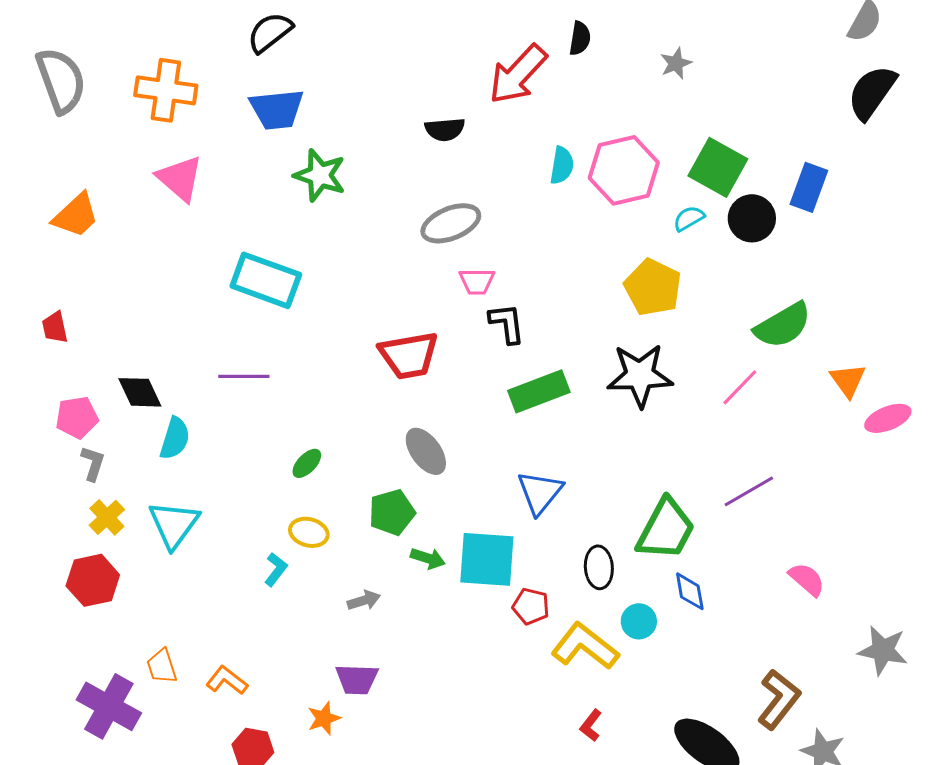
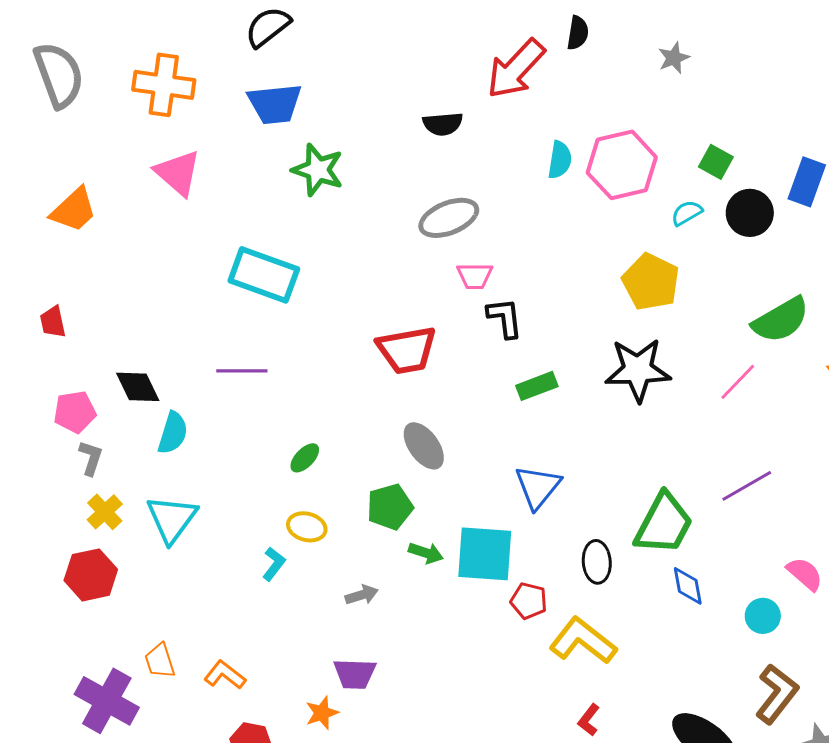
green square: (718, 167) -> (716, 162), size x0.6
green rectangle: (539, 391) -> (537, 386), size x0.7
cyan circle: (639, 621) -> (763, 616), moved

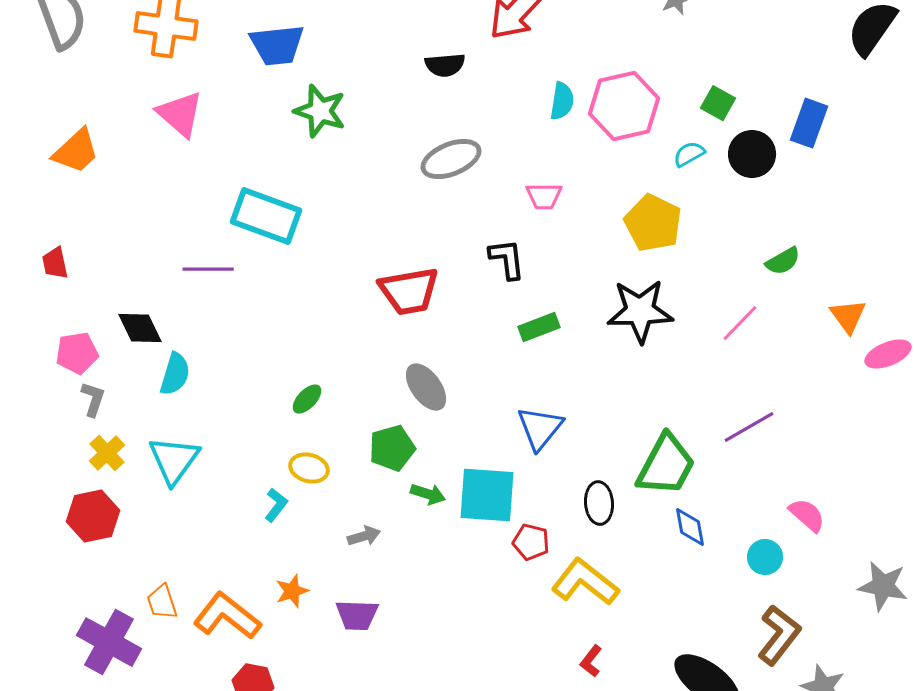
pink trapezoid: (475, 276) -> (544, 196), moved
green semicircle: (781, 320) -> (783, 261), size x0.6
purple line: (242, 371) -> (208, 269), moved
orange L-shape: (225, 675) -> (227, 616), size x1.6
orange star: (322, 713) -> (292, 591), moved

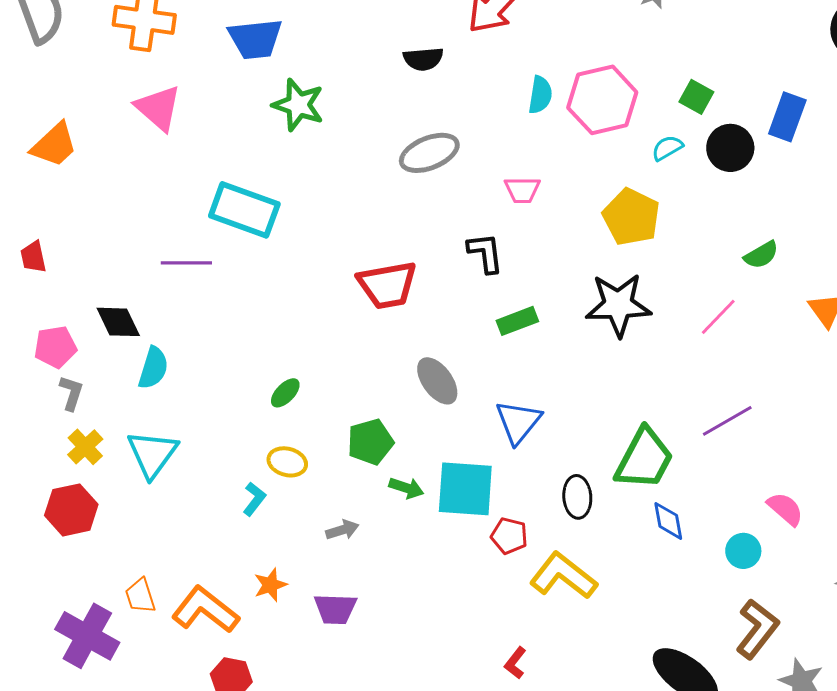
gray ellipse: (426, 387) -> (437, 381), moved
red L-shape: (591, 661) -> (515, 663), moved

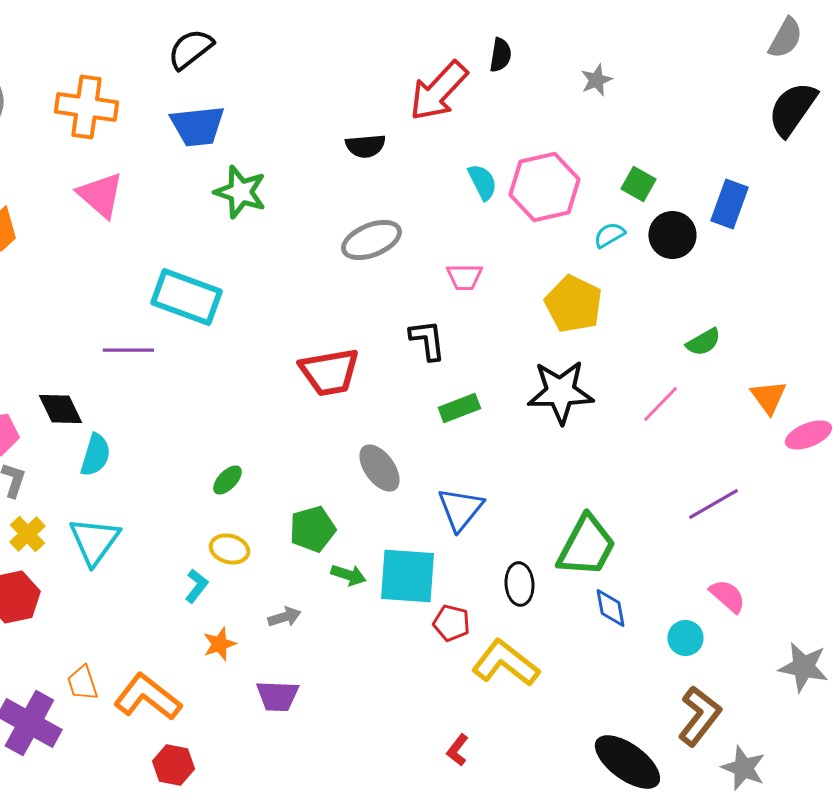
cyan semicircle: (540, 95) -> (482, 182), turned -36
purple line: (727, 421) -> (713, 504), moved
orange star: (270, 585) -> (219, 644), moved

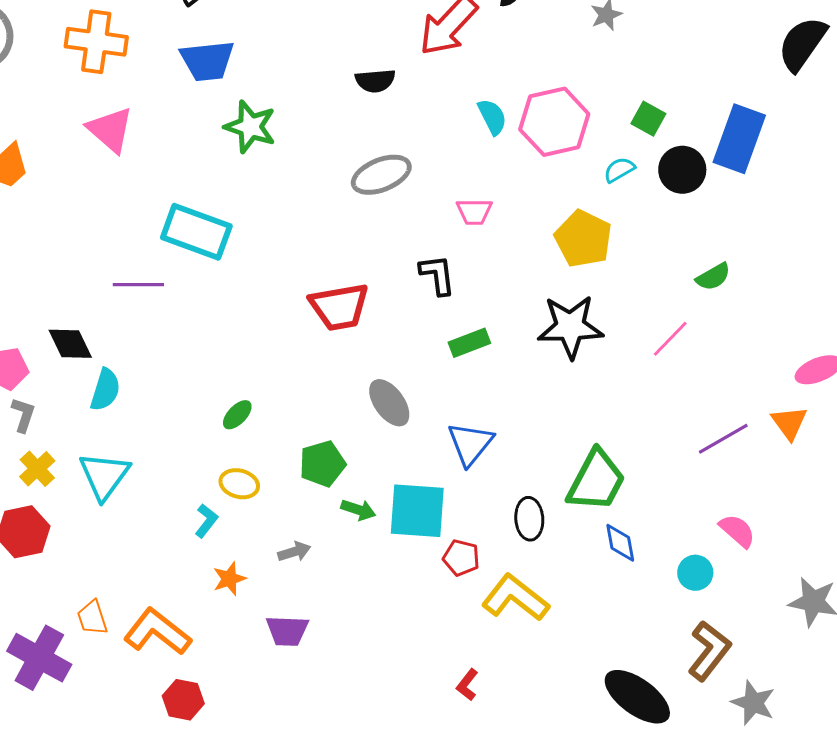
blue rectangle: (729, 204) -> (739, 139), size x1.4
orange triangle: (768, 397) -> (789, 423), moved

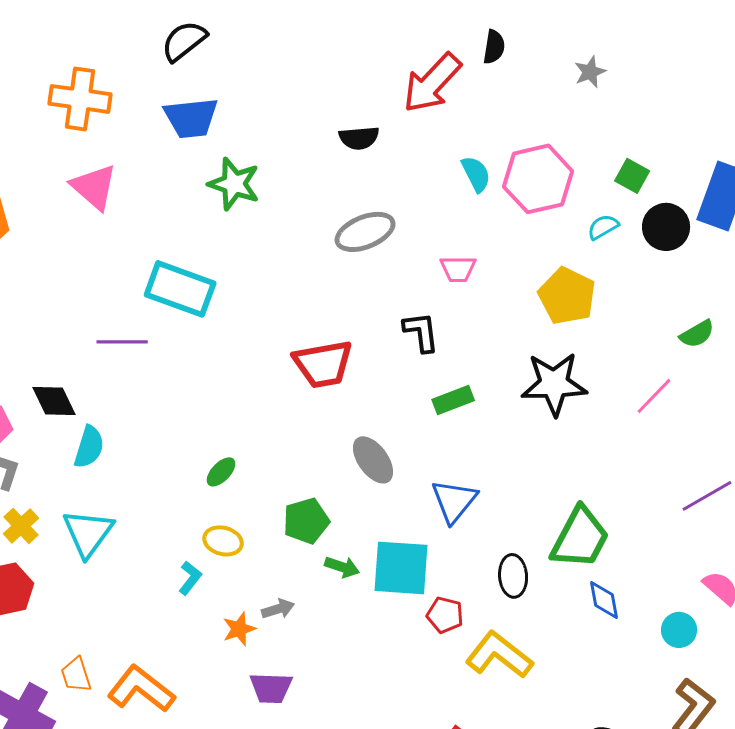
orange star: (229, 579) -> (239, 629), moved

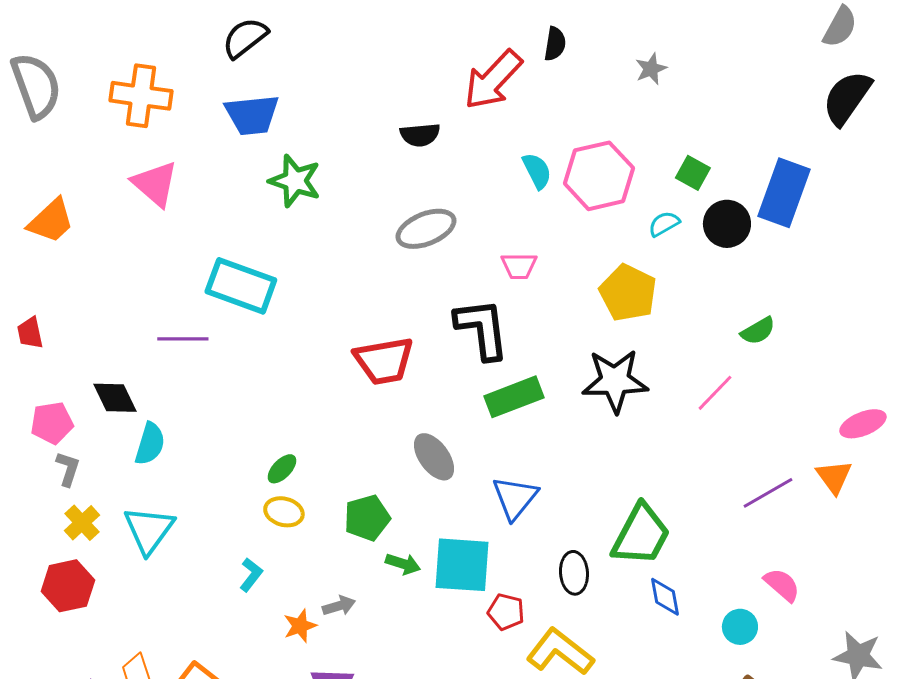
black L-shape: (421, 332) -> (482, 329), size x1.5
green rectangle: (453, 400) -> (514, 397), size x1.4
yellow ellipse: (223, 541) -> (284, 512), moved

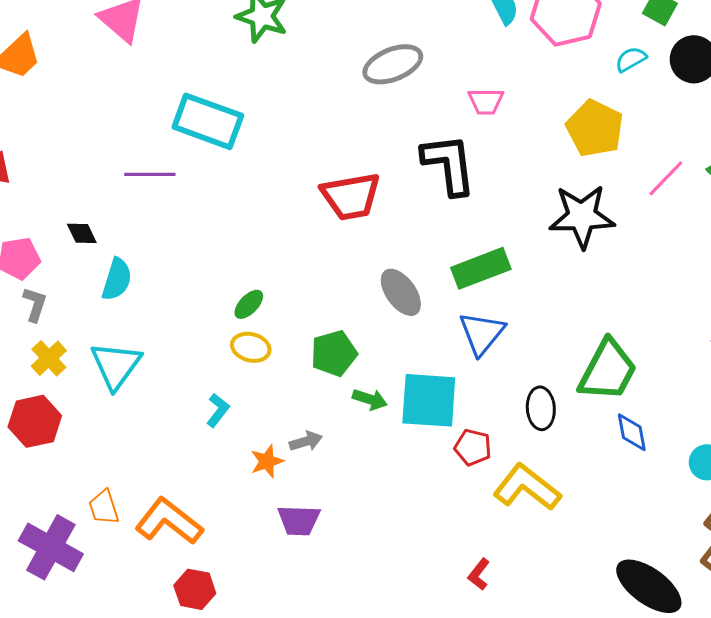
pink line: (715, 393) -> (666, 178), moved
green rectangle: (514, 397) -> (481, 268), moved
black diamond: (115, 398) -> (82, 233), size x0.7

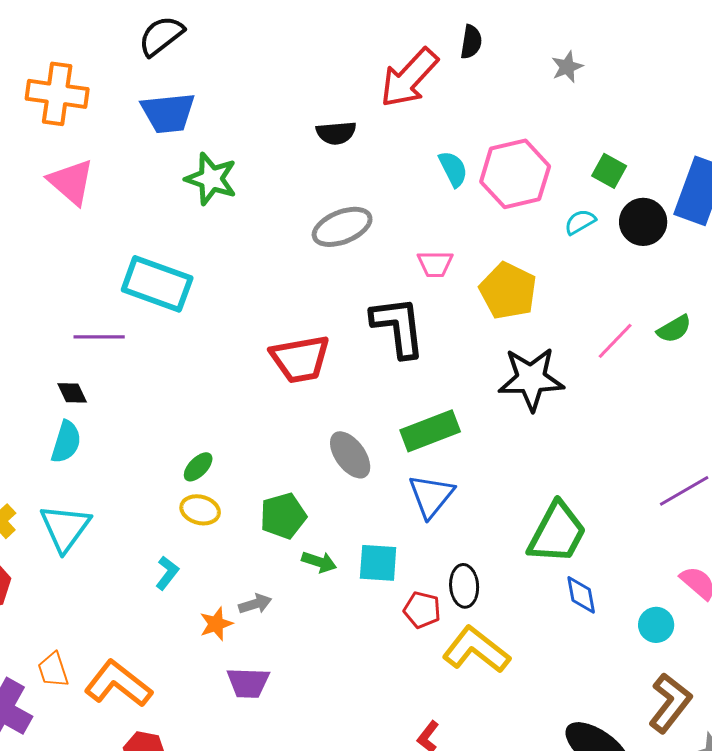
yellow pentagon: (595, 128) -> (508, 291), moved
black diamond: (82, 233) -> (72, 393), moved
cyan square: (429, 400) -> (378, 563), size x0.7
black ellipse: (541, 408) -> (464, 586), moved

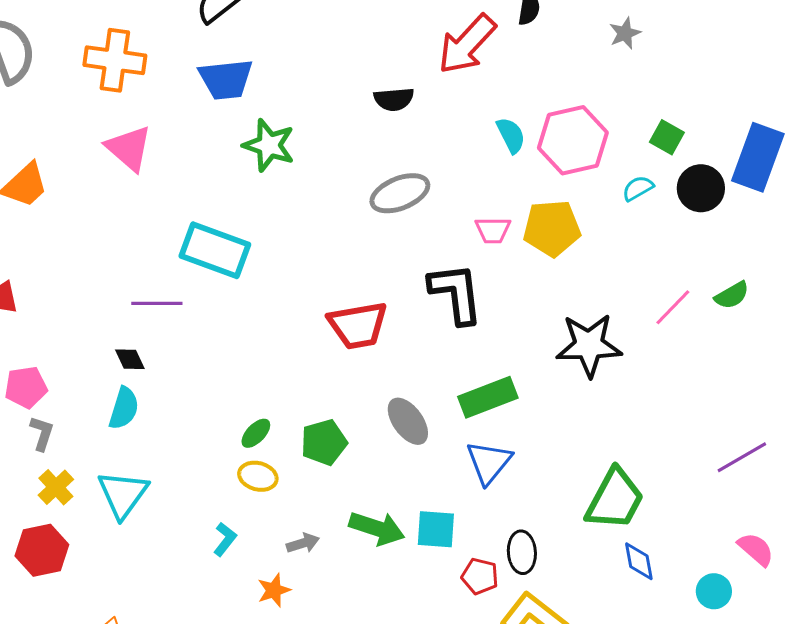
yellow pentagon: (508, 291) -> (552, 228), moved, turned -30
green pentagon: (283, 516) -> (324, 442), moved
green arrow: (319, 562) -> (377, 528), size x1.6
gray arrow: (255, 604) -> (303, 543), moved

